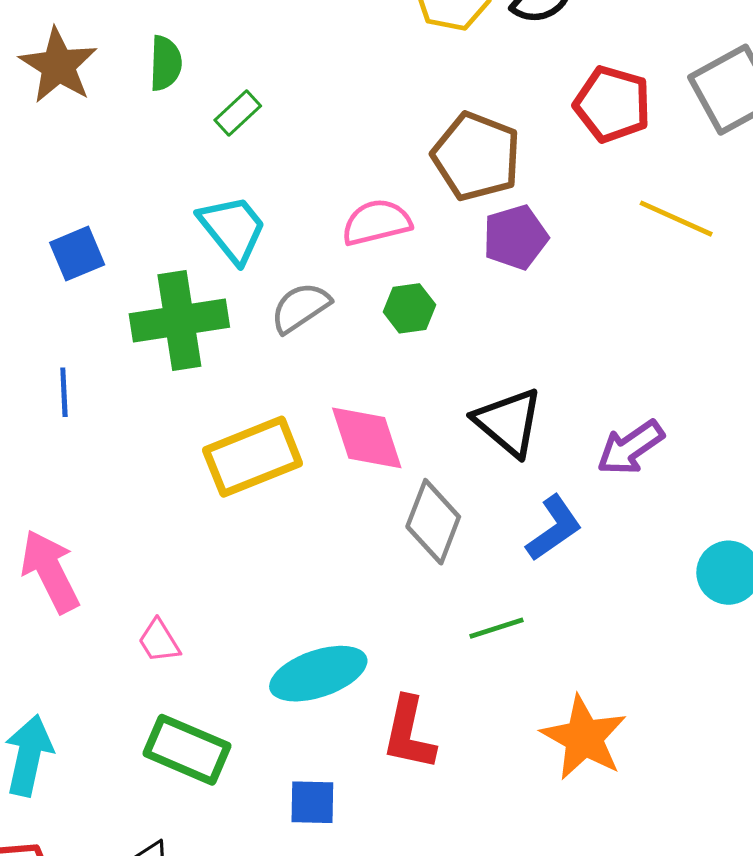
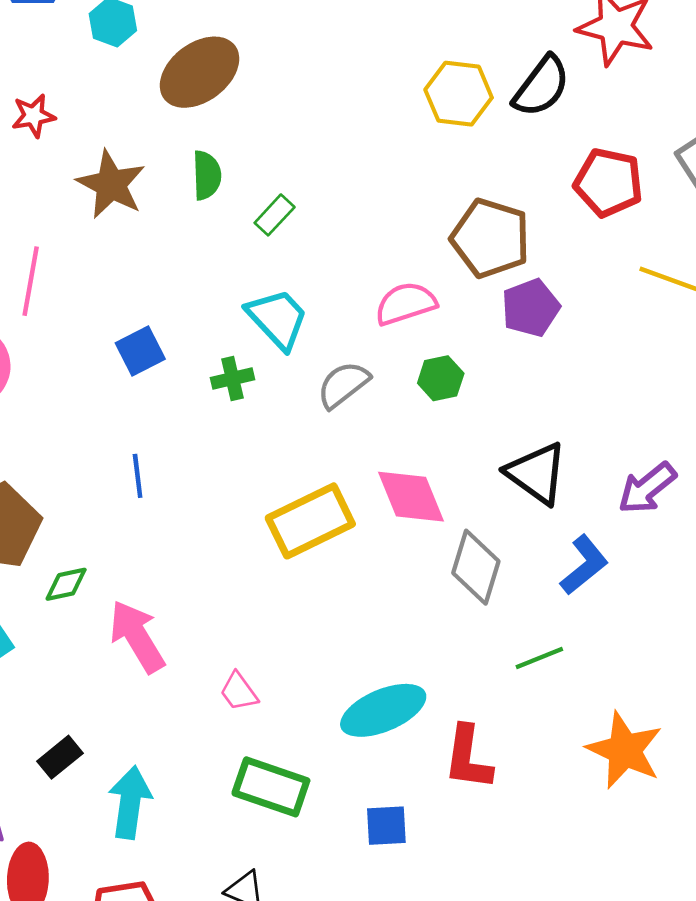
green cross: (179, 320) -> (232, 379), moved, size x0.5

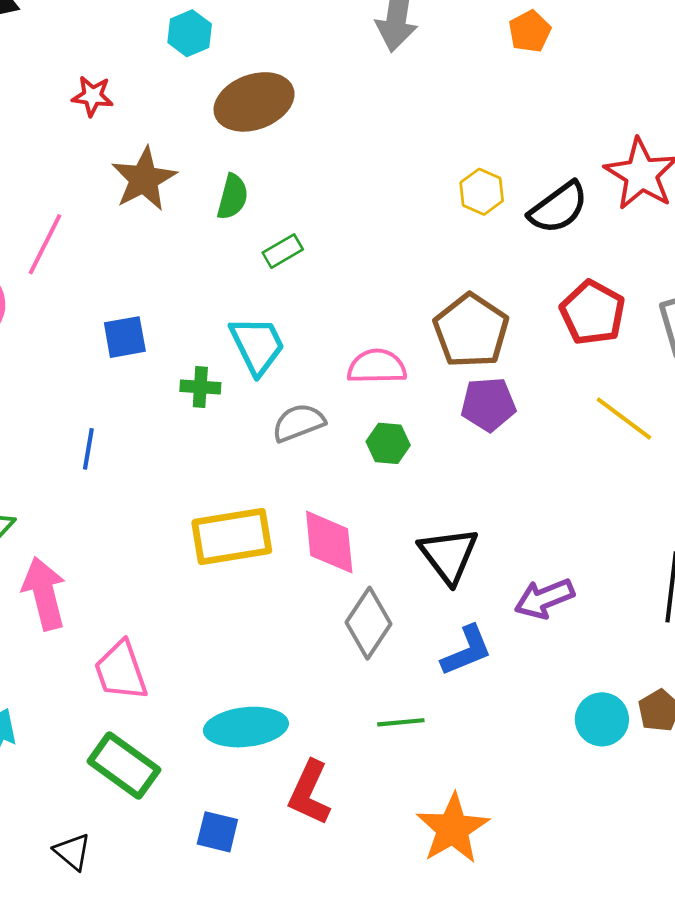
yellow hexagon: (459, 94) -> (482, 192), size x0.7
pink trapezoid: (239, 692) -> (121, 671), size x1.6

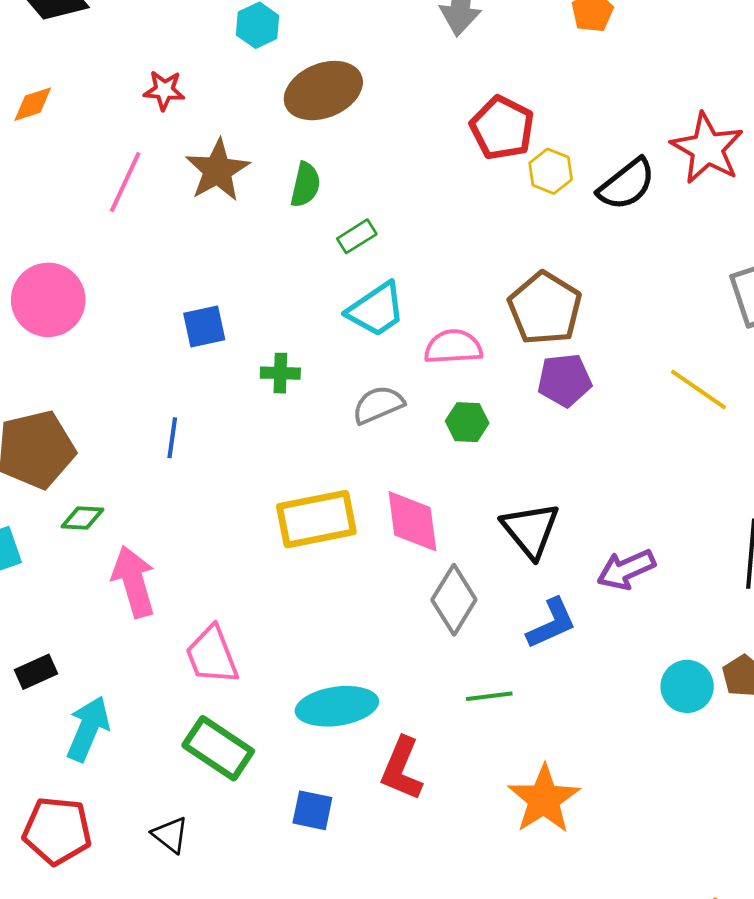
pink line: (45, 244) -> (125, 182), moved
red pentagon: (593, 313) -> (502, 128), moved
cyan trapezoid: (257, 345) -> (376, 310), moved, turned 84

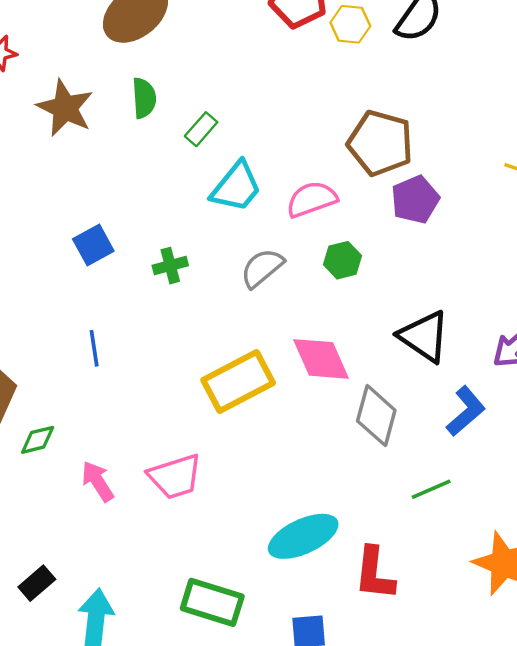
pink arrow: (134, 582) -> (98, 481), size x0.7
pink trapezoid: (212, 655) -> (175, 476), moved, turned -70

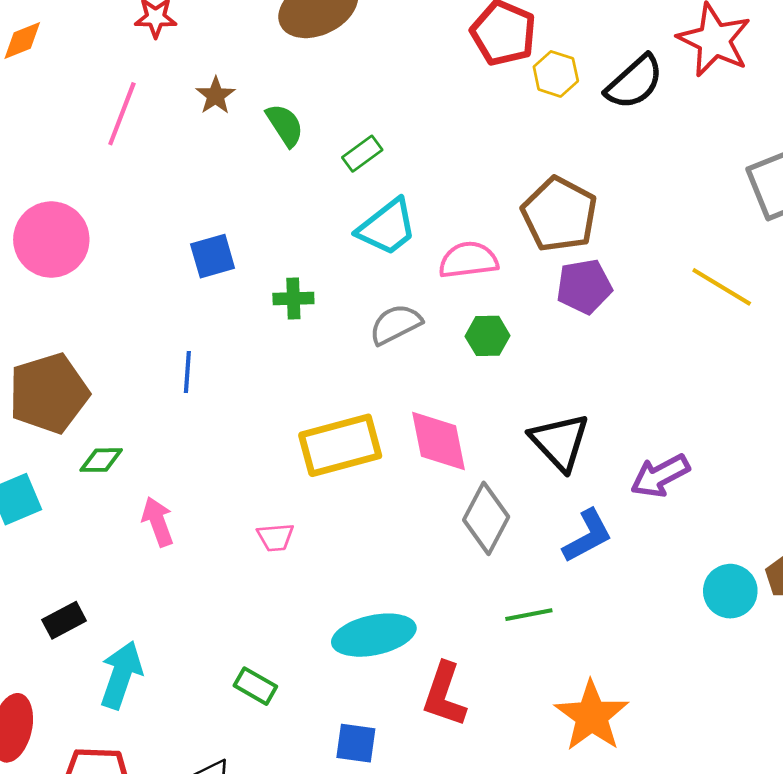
green semicircle: (144, 98) -> (285, 125), moved, turned -42
brown star: (65, 108) -> (216, 96), size x0.6
pink trapezoid: (175, 476) -> (275, 537), moved, size x0.6
green rectangle: (212, 602) -> (255, 686), size x0.6

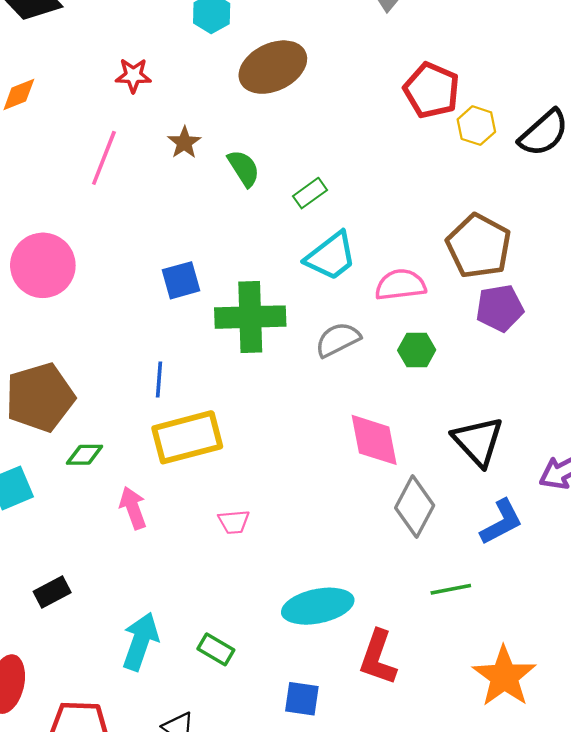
green cross: (293, 299) -> (250, 317), size x2.0
yellow rectangle: (340, 445) -> (187, 437), moved
cyan arrow: (121, 675) -> (140, 641), moved

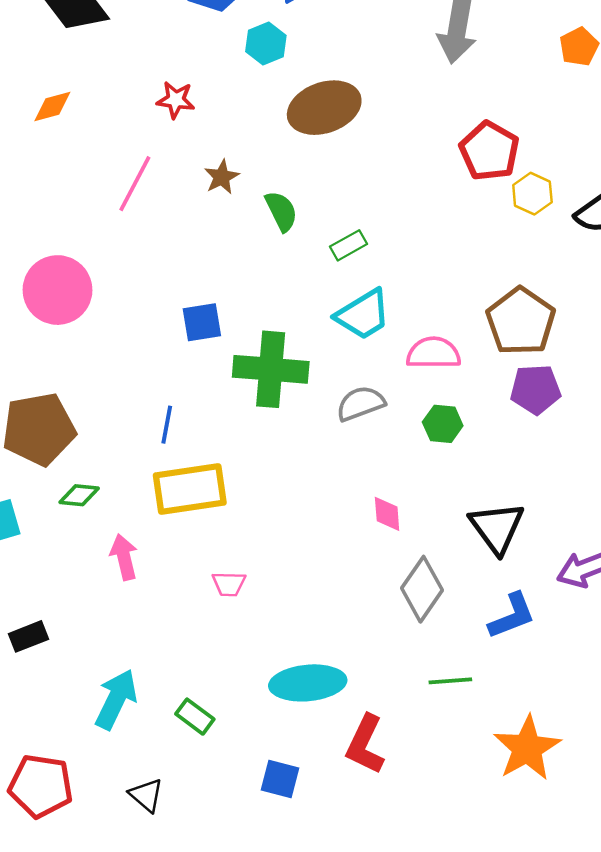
pink diamond: (374, 440) -> (387, 514), size x0.6
orange star: (504, 676) -> (527, 748), moved

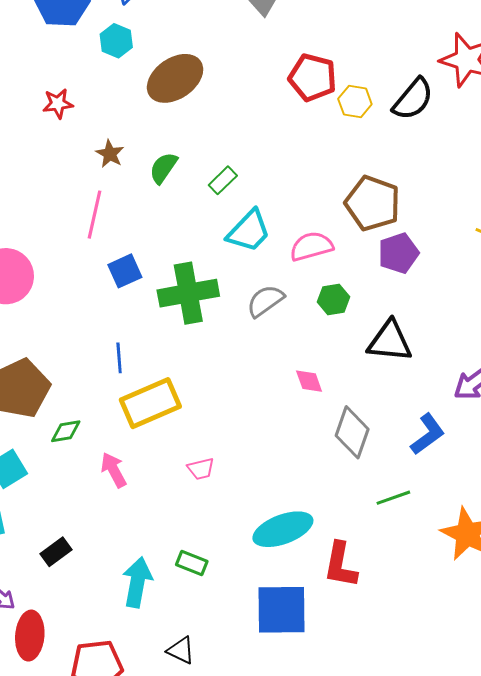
pink line: (135, 184) -> (94, 215), moved
green semicircle: (281, 211) -> (163, 168), turned -104
black triangle: (497, 528) -> (390, 341), moved, turned -33
green rectangle: (195, 717) -> (192, 563), moved
blue square: (280, 779) -> (281, 610), size x1.8

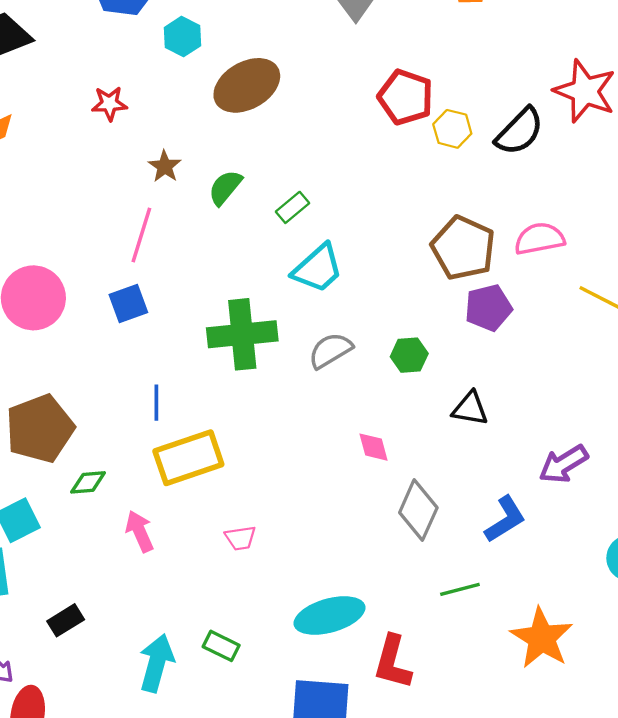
pink semicircle: (311, 246) -> (539, 239), moved
blue square: (125, 271) -> (128, 303), moved
black triangle: (390, 341) -> (470, 409), size x0.7

